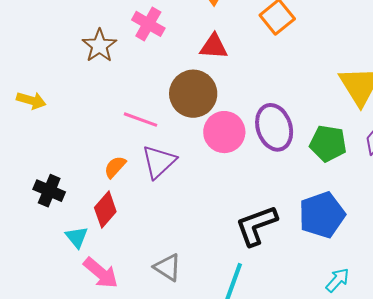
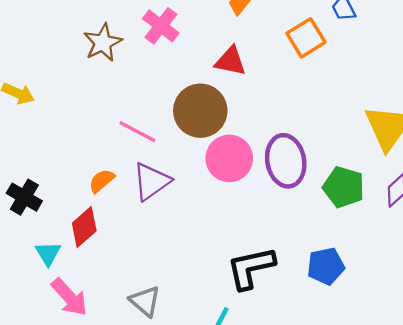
blue pentagon: (322, 215) -> (326, 266), size x0.7

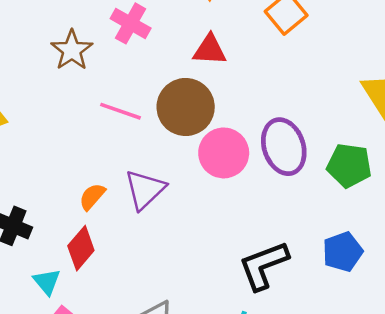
pink line: (137, 132) -> (121, 111), moved

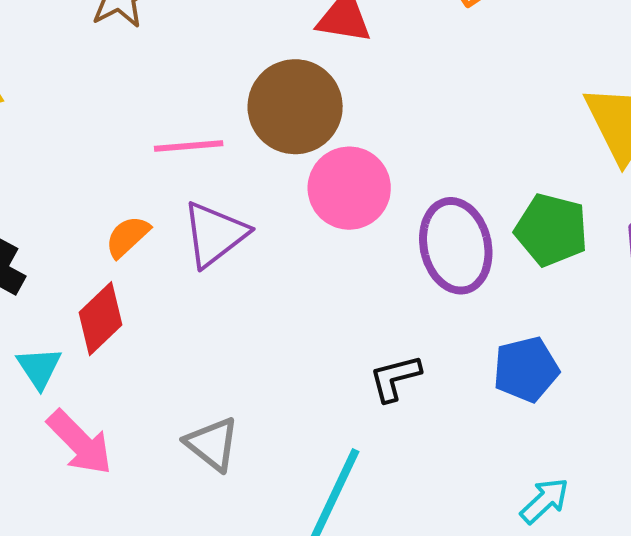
pink line: (121, 111) -> (189, 146), moved, turned -30
purple ellipse: (284, 147) -> (456, 246), moved
black L-shape: (264, 265) -> (395, 378), size x0.6

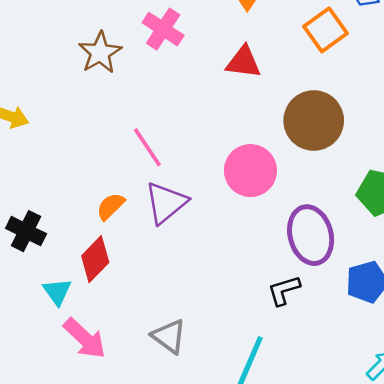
brown circle: (295, 107) -> (314, 121), moved
pink line: (189, 146) -> (147, 147), turned 63
purple ellipse: (456, 246) -> (311, 235), moved

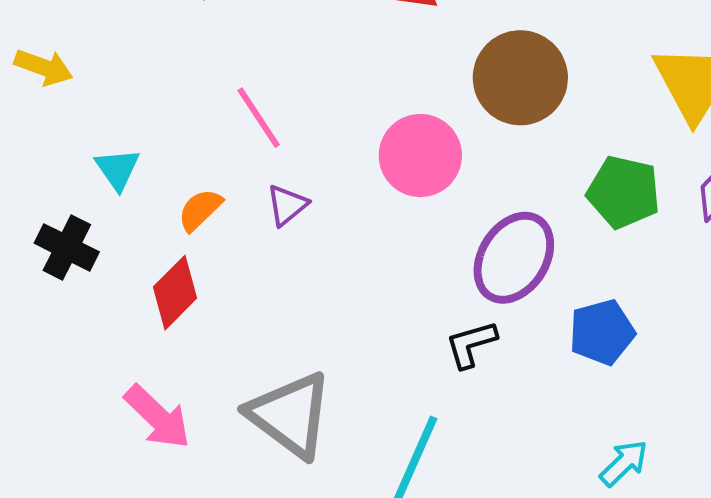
purple triangle: (166, 203) -> (287, 205), size x0.6
purple ellipse: (311, 235) -> (514, 258), turned 46
cyan triangle: (57, 292) -> (117, 169), moved
gray triangle: (169, 336) -> (290, 415), size x1.6

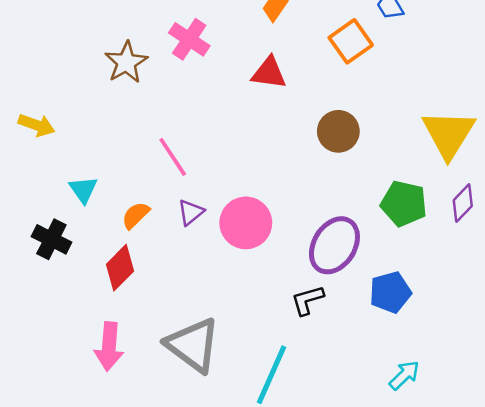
brown circle: (520, 78) -> (338, 131), size x0.7
pink circle: (420, 156) -> (246, 223), moved
pink arrow: (157, 417) -> (109, 346), turned 51

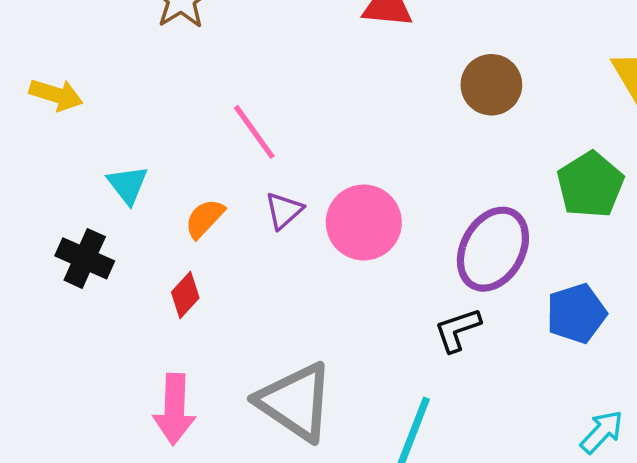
green pentagon: (404, 204) -> (590, 185), turned 30
red diamond: (120, 268) -> (185, 295), size x0.7

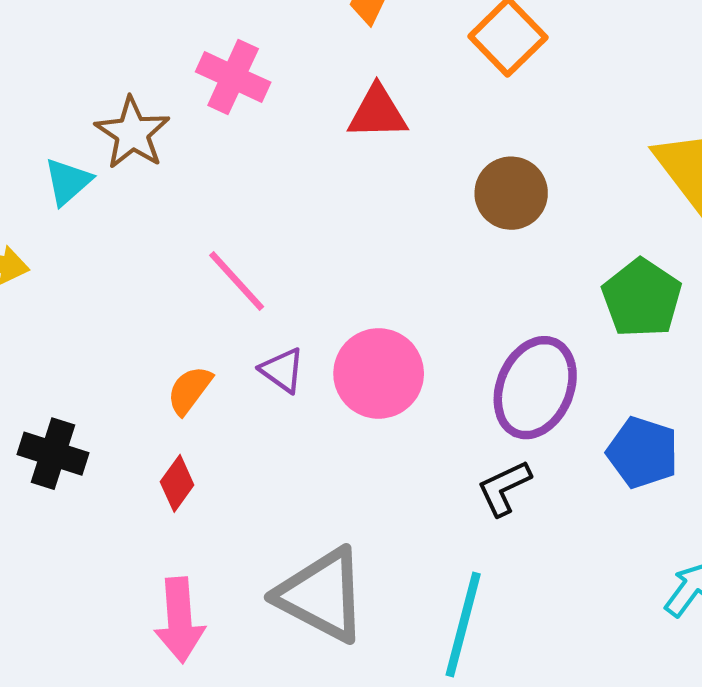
cyan triangle: (128, 185) -> (68, 182), moved, turned 33
purple triangle: (284, 211) -> (282, 370), turned -36
blue pentagon: (576, 313) -> (643, 452), turned -30

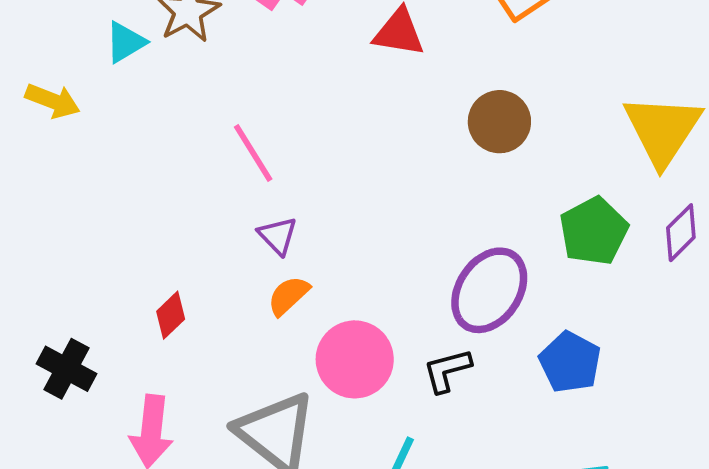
pink circle: (379, 373) -> (355, 359), moved
orange semicircle: (190, 390) -> (288, 296), moved
black cross: (53, 454) -> (66, 369), moved

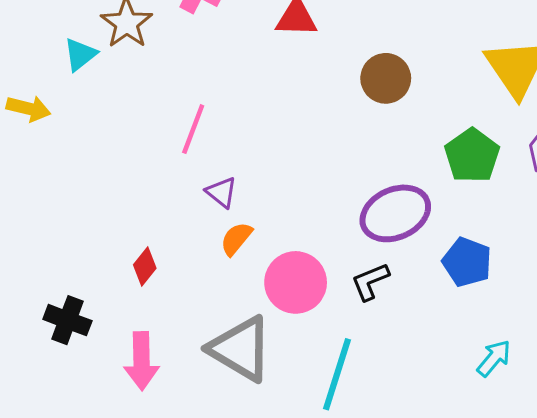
pink line: (253, 153) -> (193, 129), turned 60
purple ellipse: (489, 290) -> (395, 213), turned 40

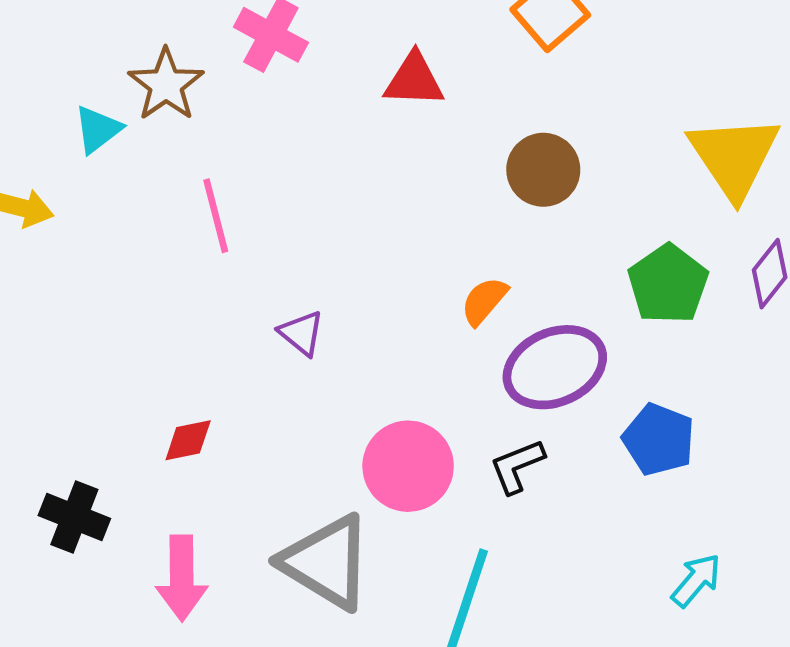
pink line: (193, 129) -> (216, 216), moved, turned -36
orange semicircle: (236, 239) -> (484, 301), moved
red diamond: (145, 267) -> (188, 440), turned 39

